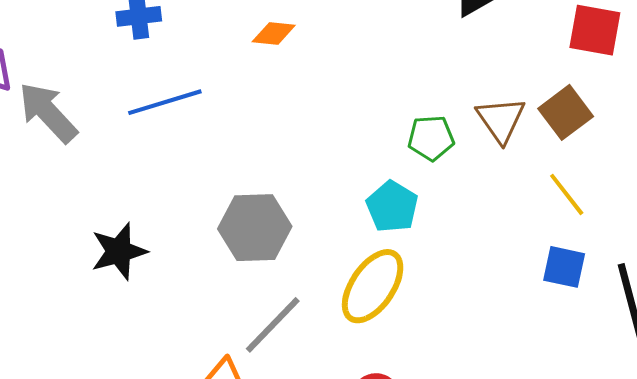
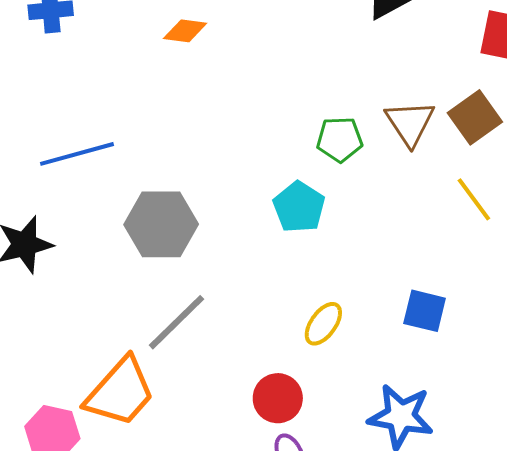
blue line: (165, 102) -> (77, 154), moved
blue square: (564, 267) -> (425, 311), moved
yellow ellipse: (373, 286) -> (323, 324), moved, size x0.6

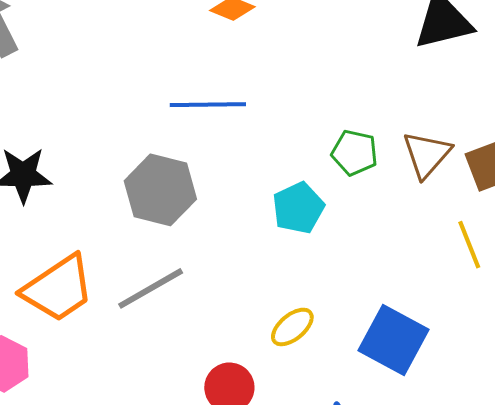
blue line: (77, 154) -> (208, 105), moved
blue square: (425, 311) -> (394, 340), size x1.5
orange trapezoid: (120, 392) -> (58, 288), moved

